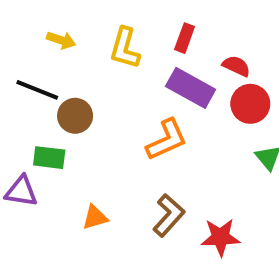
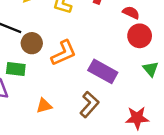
purple rectangle: (191, 88) -> (103, 71), moved
orange L-shape: (167, 140) -> (64, 53), moved
red star: (220, 237) -> (137, 118), moved

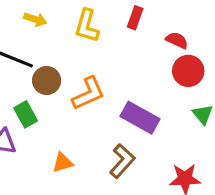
green rectangle: (16, 69) -> (26, 114), turned 54

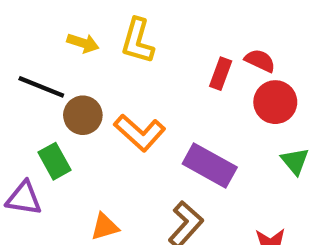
red rectangle: (135, 18) -> (221, 74), moved
yellow arrow: (35, 19) -> (83, 43), moved
orange L-shape: (88, 93) -> (140, 133), turned 66

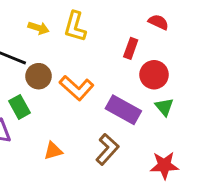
red semicircle: (260, 61) -> (158, 22), moved
red circle: (275, 102) -> (154, 75), moved
green triangle: (295, 161) -> (164, 107), moved

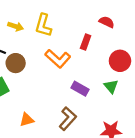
red circle: (154, 75) -> (120, 61), moved
orange L-shape: (77, 88) -> (58, 59), moved
purple rectangle: (123, 110) -> (80, 89), size x0.7

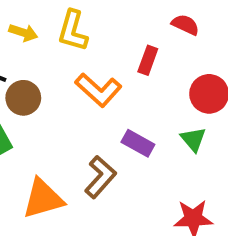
brown L-shape: (68, 119) -> (100, 177), moved
orange triangle: (27, 120) -> (43, 199), size x1.6

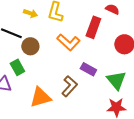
red rectangle: (148, 60) -> (93, 27), size x1.5
green triangle: (193, 139) -> (116, 80), moved, size x1.5

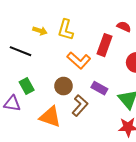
brown circle: (30, 46) -> (64, 86), moved
orange triangle: (40, 97) -> (50, 117), turned 35

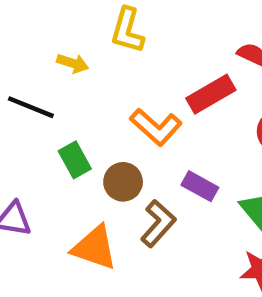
yellow L-shape: (66, 30) -> (127, 30), moved
red rectangle: (104, 45) -> (211, 94), turned 40
green rectangle: (27, 86) -> (75, 160), moved

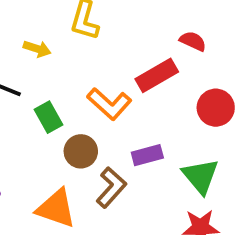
green rectangle: (75, 160) -> (48, 117), moved
purple rectangle: (200, 186) -> (147, 155), turned -44

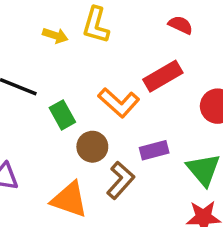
red semicircle: (193, 41) -> (181, 25), moved
yellow arrow: (37, 49) -> (55, 36), moved

